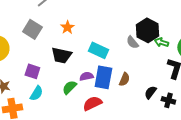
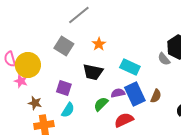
blue rectangle: (103, 77) -> (135, 94), turned -35

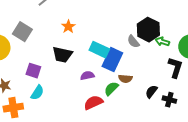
gray square: (64, 46) -> (22, 32), moved
blue rectangle: (135, 94) -> (112, 60), moved, turned 50
brown semicircle: (156, 96) -> (125, 79), turned 72
green semicircle: (101, 104) -> (111, 89), moved

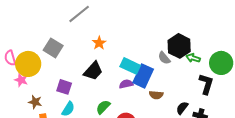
black trapezoid: (62, 55) -> (93, 71), turned -60
purple semicircle: (87, 76) -> (126, 84), moved
green semicircle: (111, 89) -> (103, 107), moved

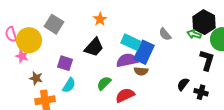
black hexagon: (179, 46) -> (204, 22), moved
purple semicircle: (126, 84) -> (127, 60), size x1.5
brown semicircle: (156, 95) -> (141, 71), moved

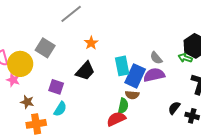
cyan rectangle: (131, 42) -> (122, 66), turned 54
purple semicircle: (127, 60) -> (154, 75), moved
green semicircle: (104, 83) -> (123, 106), moved, turned 147

